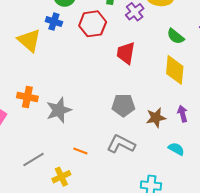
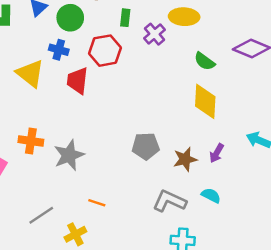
red trapezoid: (126, 53) -> (77, 81), moved
purple arrow: (182, 114) -> (217, 153), turned -133
gray L-shape: (121, 144) -> (169, 201), moved

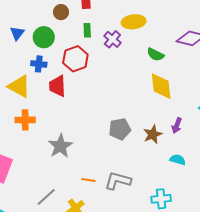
orange cross: (31, 141) -> (25, 120), moved
gray L-shape: (169, 201) -> (118, 181), moved

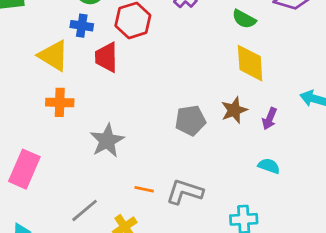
brown star: (153, 134) -> (234, 110), moved

